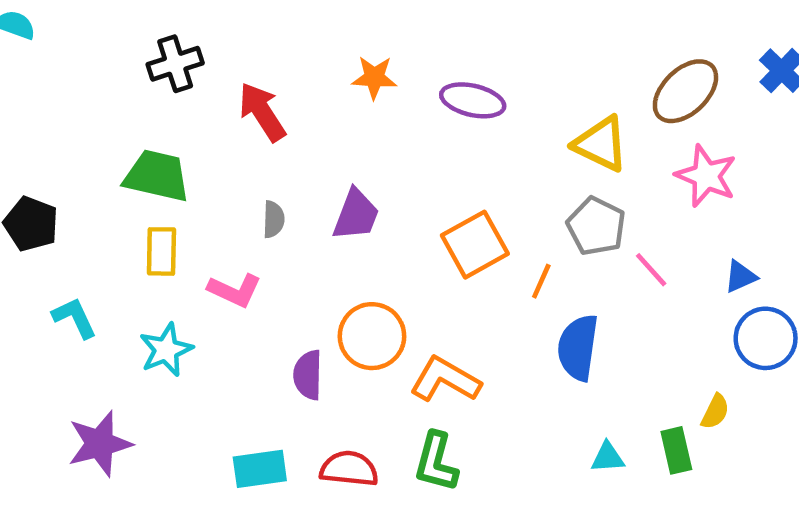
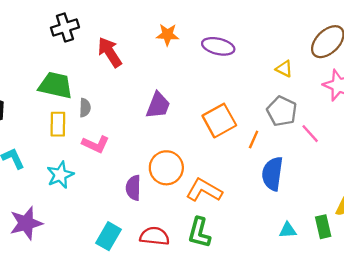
yellow triangle: (601, 144) -> (284, 69), size x0.6
gray semicircle: (274, 219) -> (85, 108), moved
cyan rectangle: (260, 469) -> (109, 236), turned -52

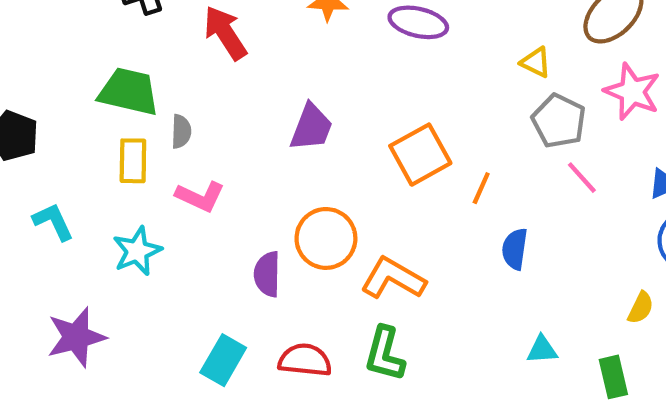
gray pentagon: (282, 111) -> (559, 121), moved
blue semicircle: (272, 174) -> (515, 249), size x0.7
green rectangle: (323, 227) -> (613, 377), moved

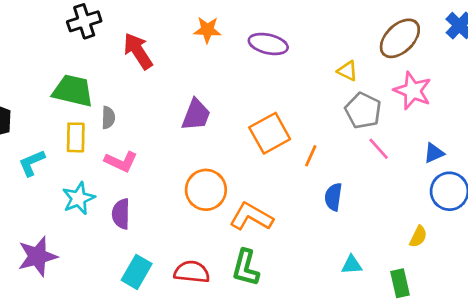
cyan L-shape: (53, 222) -> (32, 163), moved, turned -88
purple semicircle: (267, 274) -> (121, 214), moved

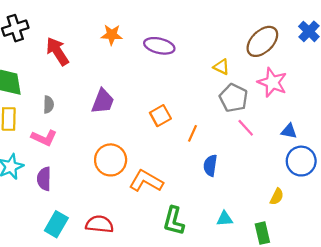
gray semicircle: (108, 118) -> (49, 105), moved
orange square: (270, 133) -> (160, 116), size x0.7
blue triangle: (434, 153) -> (289, 131), turned 35
green L-shape: (246, 268) -> (174, 221), moved

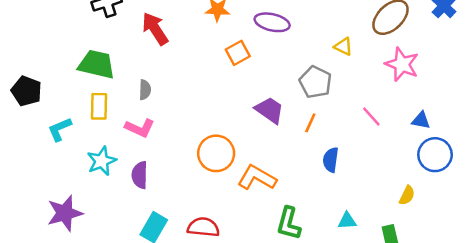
gray pentagon: (234, 98) -> (315, 82), moved
purple trapezoid: (103, 101) -> (270, 110), moved, turned -76
orange square: (160, 116) -> (238, 53), moved

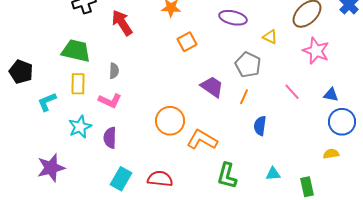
purple ellipse: (272, 22) -> (233, 18), moved
yellow semicircle: (407, 195) -> (331, 154), moved, turned -126

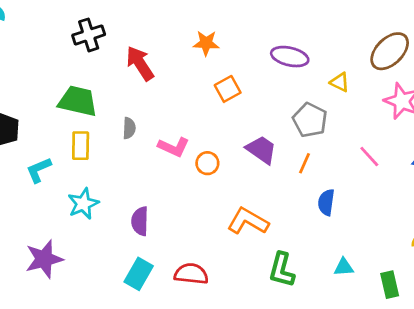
pink L-shape: (110, 101) -> (174, 147), moved
orange circle: (170, 121) -> (207, 163), moved, size x0.6
purple semicircle: (110, 138) -> (140, 221), moved

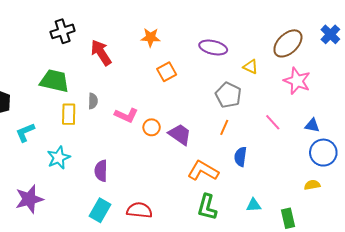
yellow rectangle: (81, 146) -> (69, 114), moved
purple trapezoid: (261, 150) -> (180, 134), moved
orange L-shape: (248, 221) -> (203, 171), moved

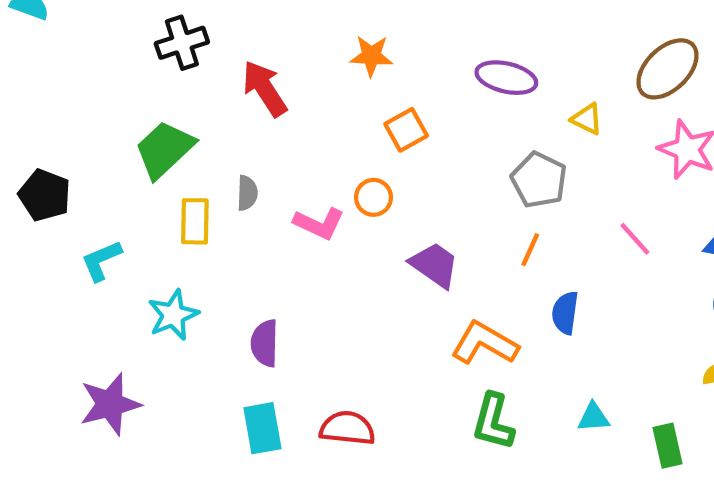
green trapezoid: (55, 81) -> (164, 149), turned -56
orange circle: (152, 127) -> (374, 197), moved
cyan rectangle: (100, 210) -> (262, 428), turned -40

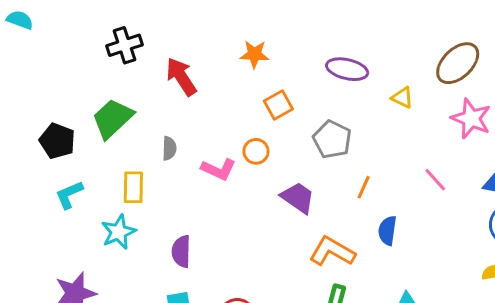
gray pentagon: (539, 180) -> (332, 139), moved
black pentagon: (45, 195) -> (57, 141), moved
yellow rectangle: (195, 221) -> (133, 187), moved

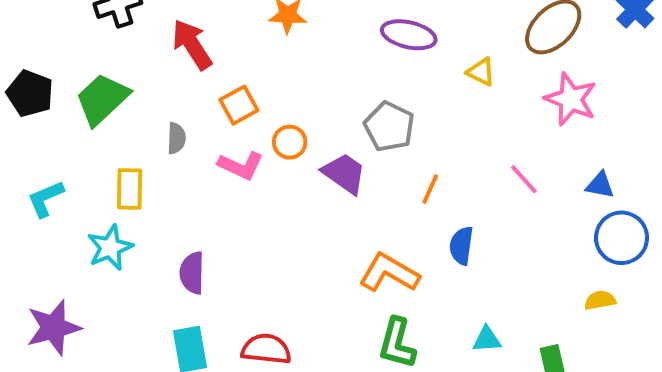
orange square: (278, 105) -> (239, 105), moved
black pentagon: (57, 141) -> (30, 93), moved
purple trapezoid: (298, 198) -> (344, 173), moved

